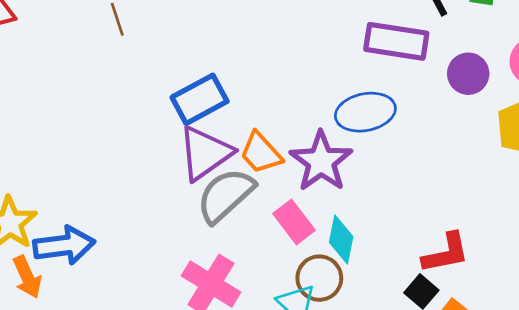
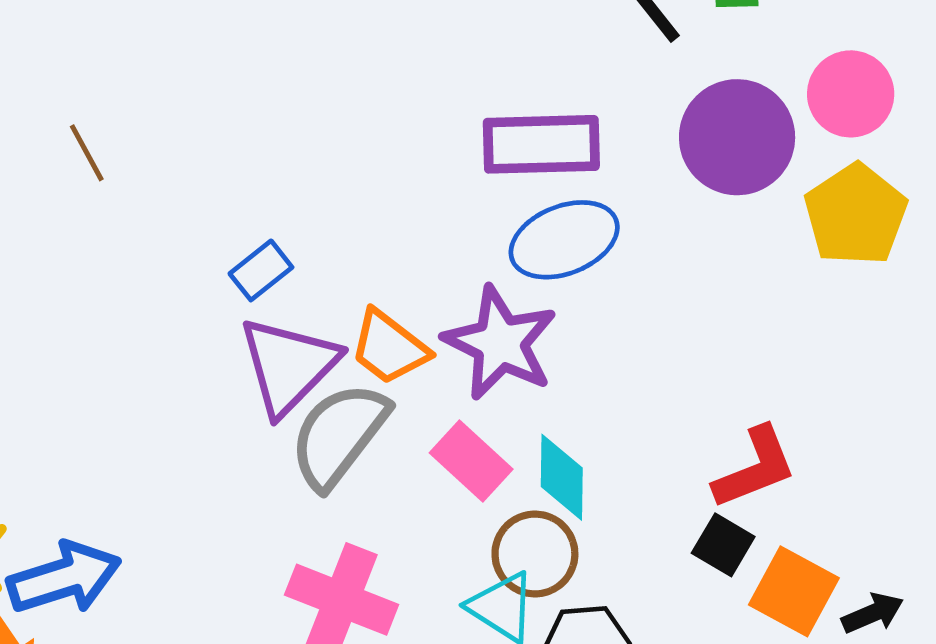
purple rectangle: (396, 41) -> (541, 144), moved
purple circle: (468, 74) -> (737, 137), size x1.5
blue rectangle: (200, 99) -> (261, 270), size x0.6

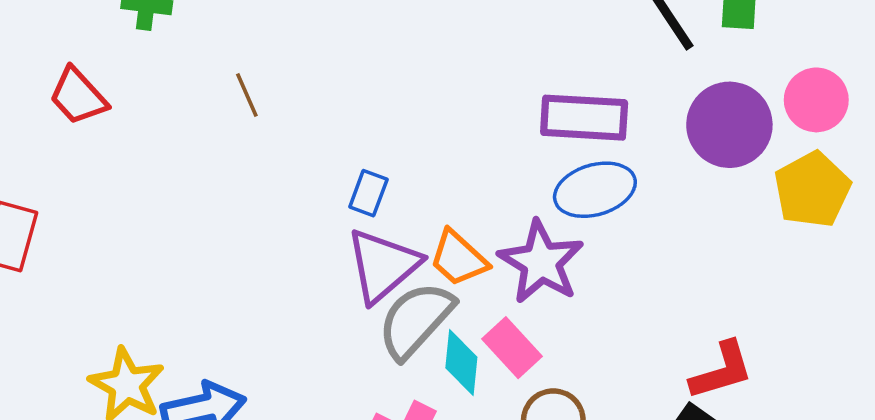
blue rectangle: (261, 270) -> (368, 193), turned -36
cyan diamond: (562, 477) -> (461, 363), moved

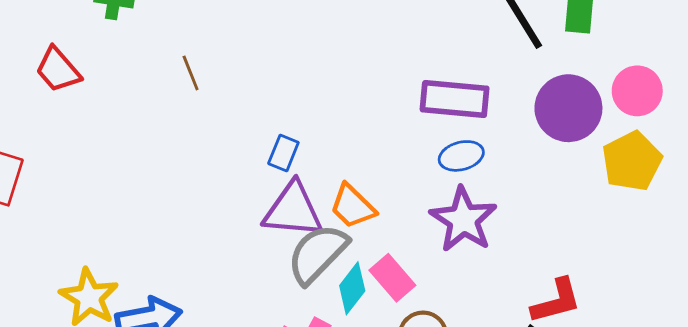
blue ellipse: (595, 190) -> (461, 156), size x0.7
purple star: (541, 262) -> (463, 220), moved
purple triangle: (383, 265) -> (293, 210), turned 44
cyan diamond: (461, 363) -> (352, 288), turned 30

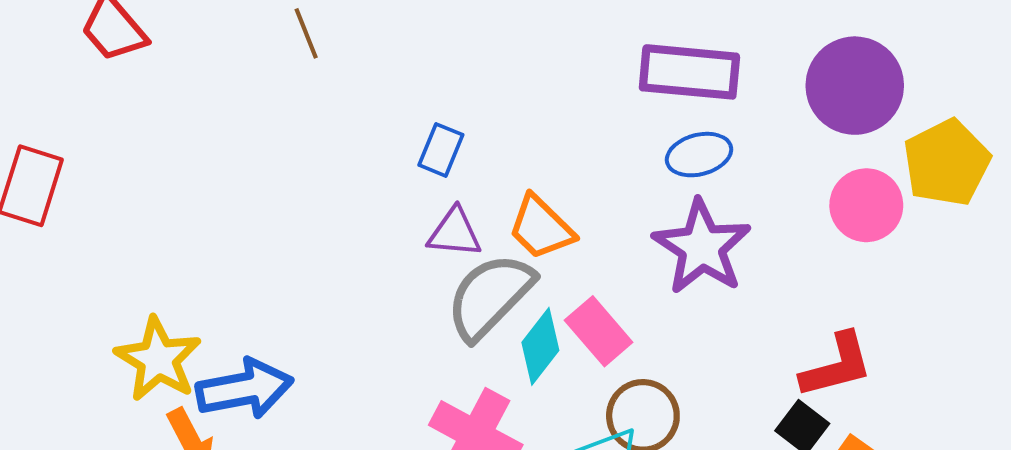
pink circle: (637, 91) -> (866, 205), moved
purple triangle: (293, 210) -> (455, 233), size x0.6

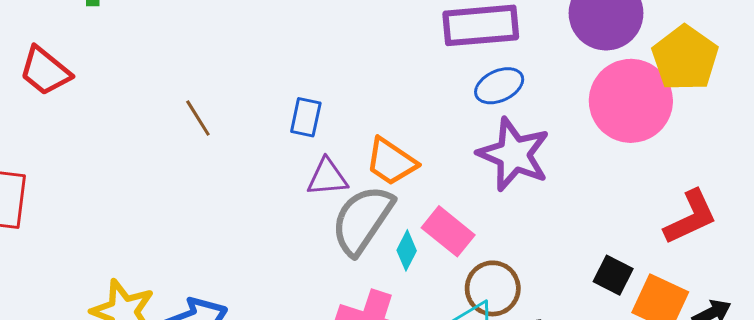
brown line: (306, 33) -> (198, 118), moved
pink circle: (866, 205) -> (631, 101), size x1.5
cyan diamond: (540, 346) -> (407, 250), size x0.7
red L-shape: (837, 366) -> (691, 217), moved

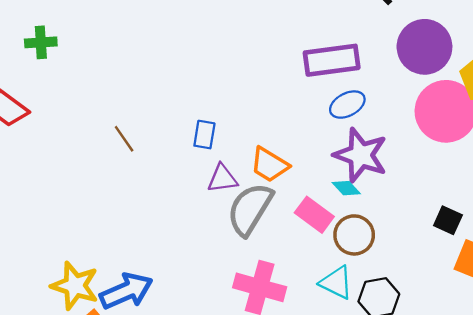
cyan diamond: (407, 250) -> (346, 188), moved, turned -68
black square: (613, 275) -> (448, 220), moved
brown circle: (493, 288) -> (354, 235), moved

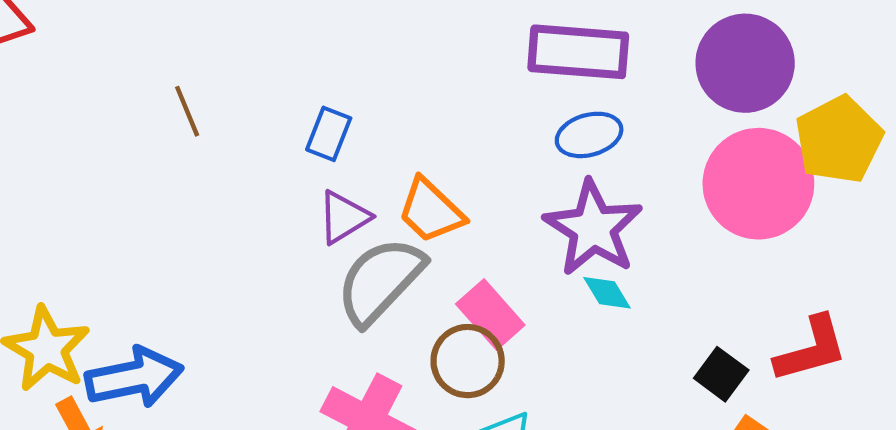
purple triangle: (222, 179) -> (344, 217), turned -36
cyan diamond: (346, 188) -> (607, 293), moved
brown circle: (354, 235) -> (468, 361), moved

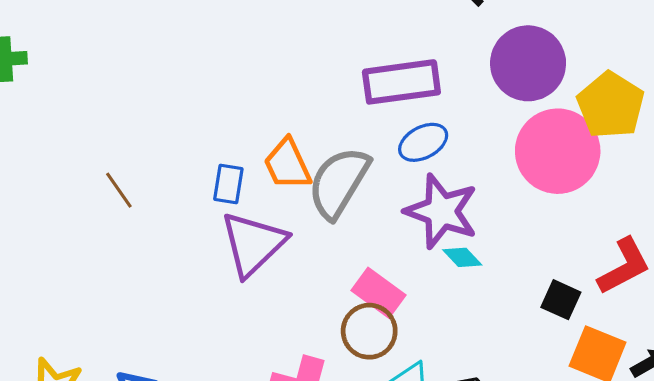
orange trapezoid: (431, 211) -> (287, 164), moved, turned 34
purple triangle: (344, 217) -> (253, 244), size x1.6
gray semicircle: (380, 281) -> (339, 183), moved

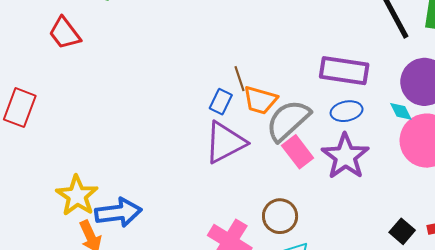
orange trapezoid: (287, 164) -> (260, 100), turned -66
brown line: (119, 190) -> (240, 79), moved
cyan diamond: (462, 257) -> (401, 111), moved
pink rectangle: (379, 293) -> (298, 152), moved

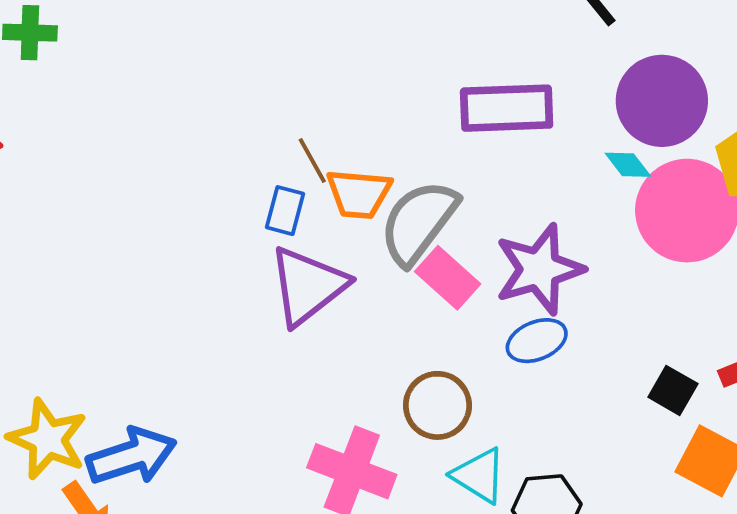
blue ellipse: (347, 111) -> (537, 341), moved
purple star: (345, 156) -> (539, 269), turned 30

